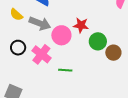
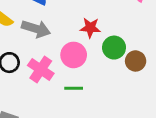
pink circle: (61, 35) -> (74, 55), moved

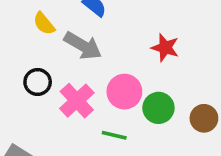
red star: (90, 28) -> (165, 48), moved
green circle: (114, 48) -> (158, 108), moved

